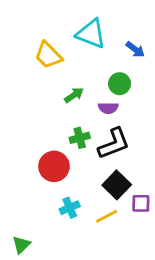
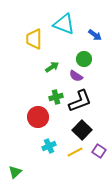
yellow trapezoid: (48, 55) -> (34, 39), turned 45
purple semicircle: (108, 108) -> (76, 76), turned 32
purple square: (141, 203) -> (99, 151), moved, turned 32

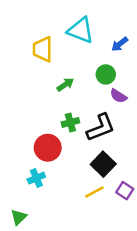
blue arrow: (95, 35) -> (120, 44), turned 104
purple semicircle: (76, 76) -> (118, 96), moved
cyan cross: (49, 146) -> (36, 178), moved

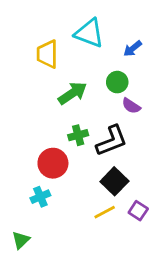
green arrow: (65, 85) -> (73, 93), size x1.5

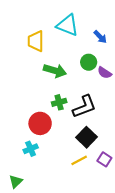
blue arrow: (133, 49) -> (100, 37), turned -96
green arrow: (73, 93) -> (55, 71), turned 50
purple semicircle: (131, 106) -> (104, 73), moved

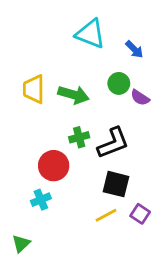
yellow trapezoid: (36, 41) -> (34, 89), moved
black square: (87, 137) -> (116, 184), turned -30

